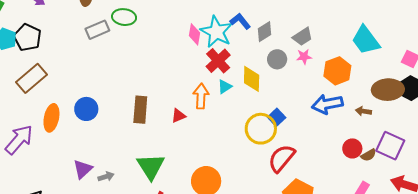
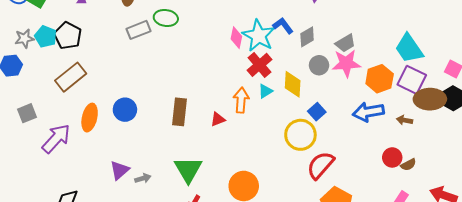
pink star: (304, 57) -> (346, 63), size x1.8
blue square: (277, 117) -> (317, 112), moved
purple square: (390, 146) -> (412, 80), moved

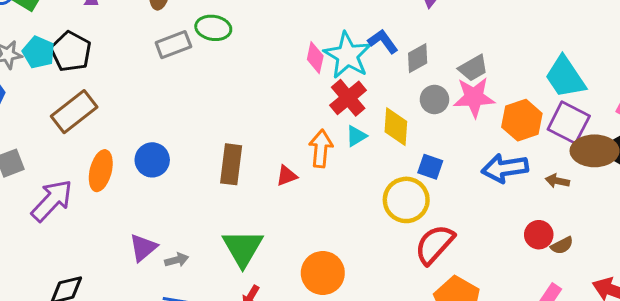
blue square: (317, 112) -> (430, 167), turned -30

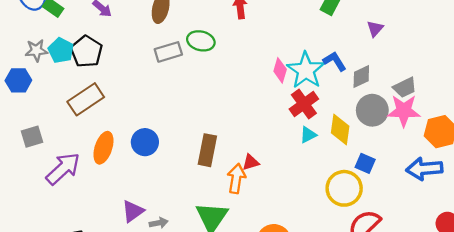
gray circle: (434, 99) -> (372, 110), size x1.4
orange arrow: (321, 149) -> (236, 179), moved

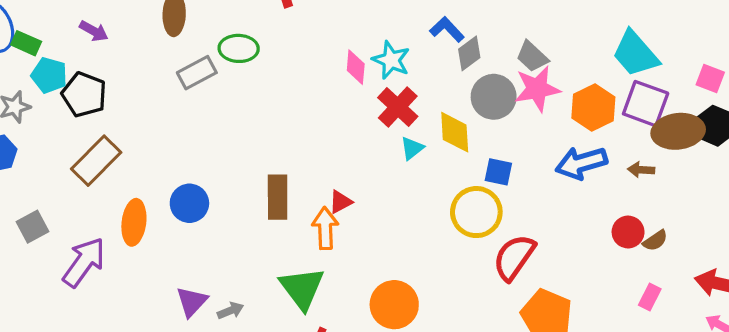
cyan pentagon: (61, 50) -> (49, 75), moved
blue L-shape: (335, 61) -> (447, 29), moved
cyan star: (306, 70) -> (391, 60), size x0.7
gray trapezoid: (405, 87) -> (532, 57), turned 80

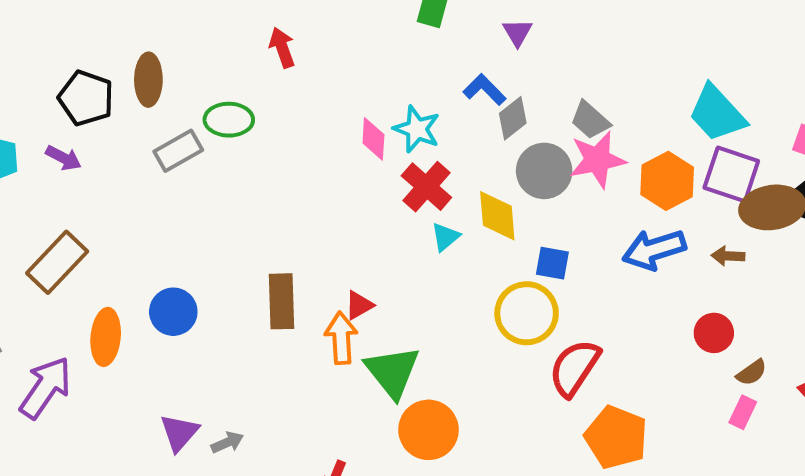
purple arrow: (94, 31) -> (63, 158), moved
black pentagon: (84, 95) -> (86, 98), moved
brown semicircle: (655, 241) -> (752, 373), moved
green triangle: (302, 288) -> (392, 372), moved

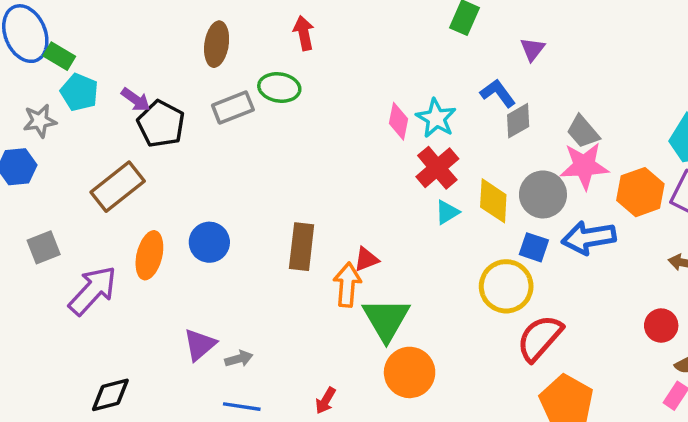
red arrow: (282, 48) -> (304, 33), moved
black pentagon: (86, 98) -> (161, 124), moved
gray circle: (544, 171) -> (543, 194), moved
blue arrow: (654, 250) -> (589, 238), moved

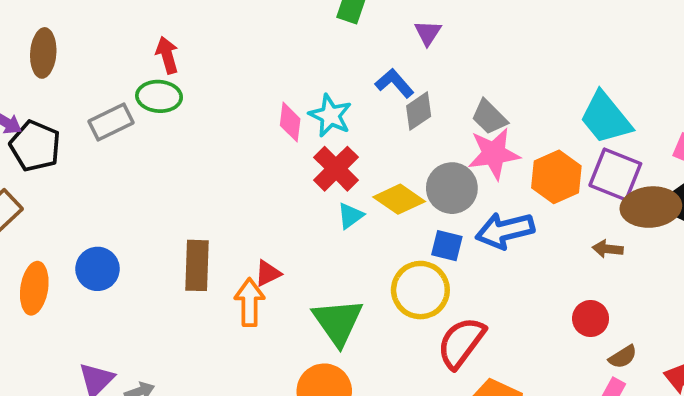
red arrow: (304, 33) -> (167, 55), moved
brown ellipse: (217, 44) -> (43, 53), moved
yellow diamond: (493, 201) -> (399, 199), turned -54
green triangle: (386, 319) -> (338, 322), moved

